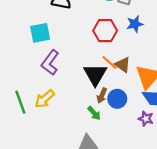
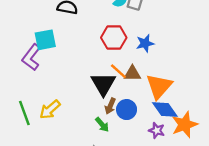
blue star: (135, 24) -> (145, 43), moved
purple L-shape: (50, 63) -> (31, 57), moved
brown triangle: (123, 65) -> (132, 74), turned -35

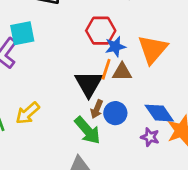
blue star: (145, 43) -> (115, 47), moved
orange line: (118, 71) -> (106, 69), turned 66
orange triangle: (159, 86) -> (153, 49), moved
green arrow: (102, 125) -> (87, 130), size x1.6

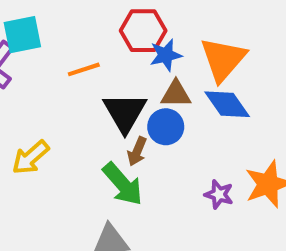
orange line: (106, 69) -> (84, 69), moved, turned 54
blue circle: (115, 113) -> (166, 127), moved
blue diamond: (159, 113) -> (227, 104), moved

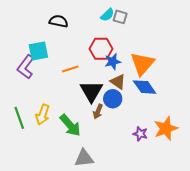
brown triangle: (176, 94) -> (118, 82), turned 35
yellow arrow: (31, 157) -> (43, 115), turned -30
green arrow: (123, 184) -> (70, 125), moved

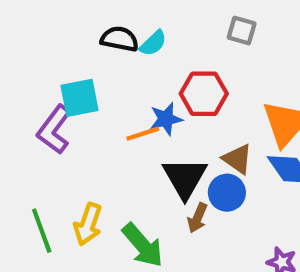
cyan semicircle: (107, 15) -> (153, 43), moved
blue star: (113, 62) -> (166, 119), moved

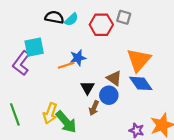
gray square: (242, 31) -> (124, 17), moved
red hexagon: (204, 94) -> (101, 25), moved
black triangle: (185, 178) -> (87, 88), size x0.6
yellow arrow: (88, 224) -> (50, 113), moved

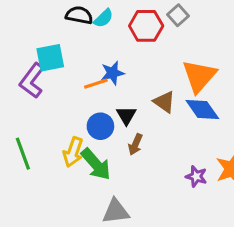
gray square: (124, 17) -> (178, 15), turned 32
blue circle: (109, 95) -> (100, 126), moved

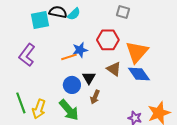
gray square: (178, 15) -> (123, 12), turned -32
red hexagon: (146, 26) -> (108, 40), moved
cyan square: (50, 58) -> (40, 20), moved
yellow arrow: (73, 152) -> (39, 109), moved

